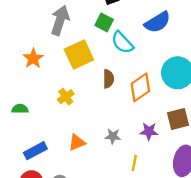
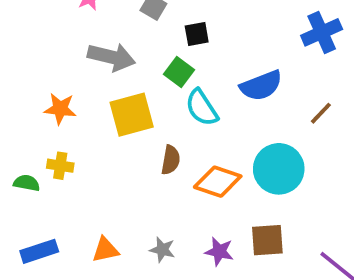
gray arrow: (60, 20) -> (111, 57), turned 76
orange star: (33, 58) -> (60, 109), turned 30
orange diamond: (140, 87) -> (218, 182), turned 44
yellow cross: (66, 97) -> (60, 166), moved, turned 35

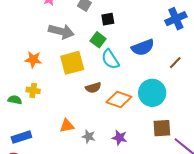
brown semicircle: (171, 160) -> (93, 88), turned 63
brown square: (267, 240) -> (162, 128), moved
orange triangle: (105, 250) -> (67, 126), moved

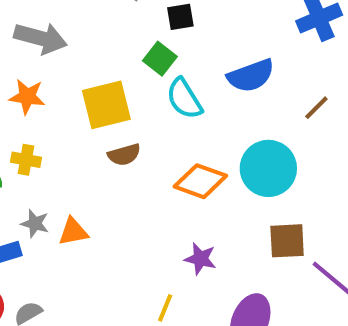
gray arrow: (61, 31) -> (41, 38), moved
brown semicircle: (93, 88) -> (124, 155), moved
orange triangle: (67, 126) -> (73, 232), moved
gray star: (88, 137) -> (35, 224), moved

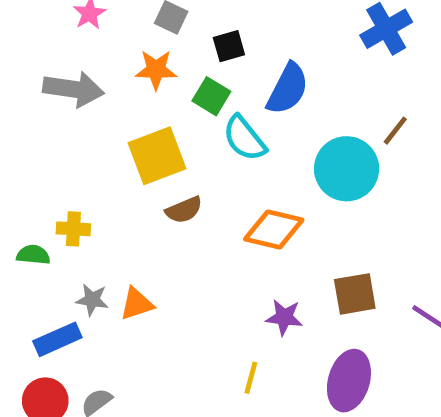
blue semicircle: (251, 76) -> (288, 89), moved, turned -36
orange star: (27, 97) -> (156, 70), moved
cyan circle: (268, 168) -> (347, 169), moved
brown square: (287, 241) -> (355, 294), moved

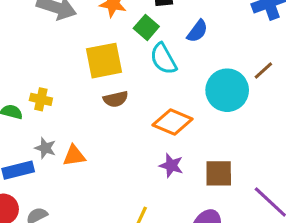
blue semicircle: (288, 89) -> (197, 31), size x0.7
purple star: (284, 317) -> (171, 165), moved

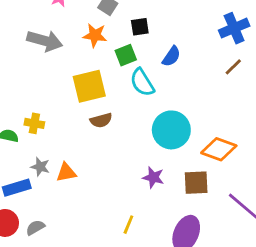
green square: (146, 27) -> (126, 55), turned 30
brown line: (263, 71) -> (233, 67), moved
cyan circle: (227, 90) -> (171, 130), moved
orange diamond: (173, 122) -> (219, 149), moved

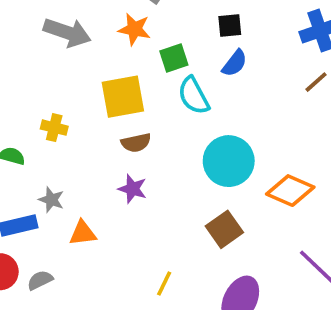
black square: (140, 27) -> (230, 26), moved
yellow cross: (34, 123) -> (54, 128), moved
orange triangle: (66, 172) -> (83, 233), moved
purple star: (153, 177) -> (133, 189), moved
brown square: (196, 183) -> (224, 229), moved, turned -36

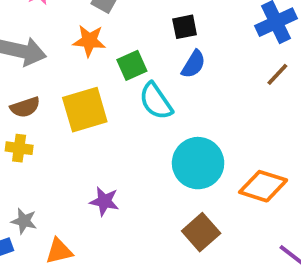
brown semicircle: (136, 143) -> (25, 107), moved

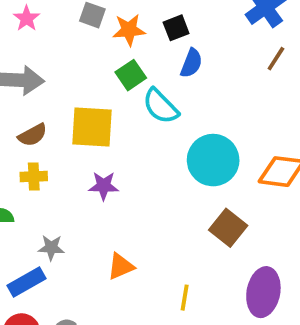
orange star: (89, 41) -> (129, 30), moved
yellow square: (85, 110) -> (92, 127), turned 30
purple star: (104, 201) -> (104, 186), moved
orange triangle: (59, 251) -> (121, 266), moved

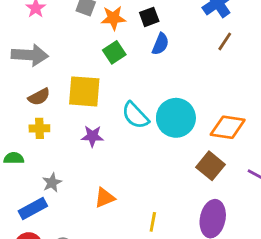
cyan semicircle: (161, 106) -> (135, 115), moved
brown square: (228, 228) -> (210, 166), moved
gray star: (51, 248) -> (52, 183), turned -30

